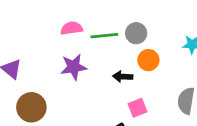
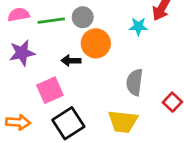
orange circle: (148, 60) -> (96, 43), size x1.4
pink square: (137, 108) -> (50, 90), moved, size x1.4

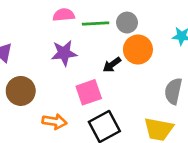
black arrow: (71, 61) -> (112, 65), turned -42

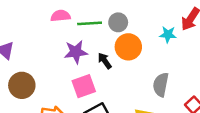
purple star: (64, 53) -> (76, 52), moved
black arrow: (112, 65) -> (105, 61), turned 91

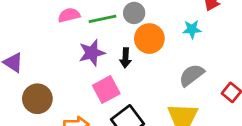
cyan star: (168, 34) -> (192, 29), moved
black arrow: (105, 61) -> (125, 58), turned -133
gray semicircle: (161, 85) -> (192, 75), turned 50

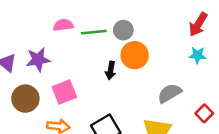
cyan star: (192, 29) -> (198, 55), moved
purple star: (92, 53) -> (38, 60), moved
pink square: (106, 89) -> (64, 92), moved

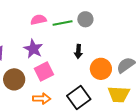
orange circle: (135, 55) -> (101, 69), moved
purple star: (38, 60) -> (33, 49), moved, turned -30

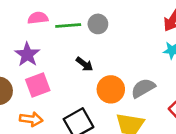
black arrow: (78, 51) -> (84, 64), turned -64

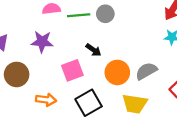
purple star: (27, 54) -> (42, 42), turned -30
pink square: (38, 85) -> (72, 70), moved

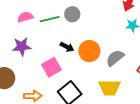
orange circle: (117, 72) -> (89, 51), moved

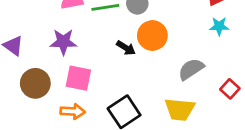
orange circle: (89, 51) -> (152, 36), moved
pink square: (51, 67) -> (78, 78), moved, turned 36

